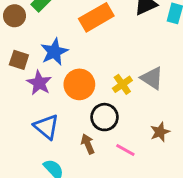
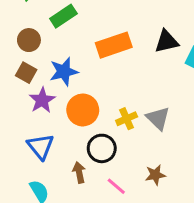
brown circle: (15, 16) -> (29, 40), moved

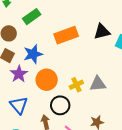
gray triangle: (158, 118) -> (98, 84), turned -48

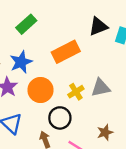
green rectangle: (32, 17) -> (26, 24), moved
orange rectangle: (66, 35) -> (66, 52), moved

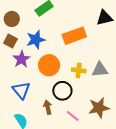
yellow cross: (76, 92) -> (79, 70), turned 32
brown star: (105, 132) -> (99, 108), size x1.5

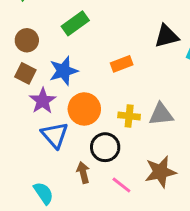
orange rectangle: (74, 36) -> (122, 64), size x0.6
blue triangle: (21, 90) -> (55, 135), moved

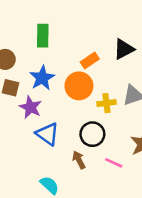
green rectangle: (75, 23) -> (43, 36), turned -40
black triangle: (167, 36) -> (124, 49), moved
orange circle: (84, 109) -> (79, 86), moved

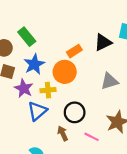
green rectangle: (43, 36) -> (27, 37), moved, turned -42
yellow cross: (106, 103) -> (48, 90), moved
blue triangle: (47, 134) -> (37, 111), turned 42

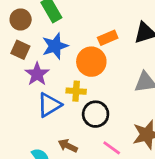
yellow cross: (48, 90) -> (76, 91), moved
brown arrow: (63, 133) -> (68, 146), moved, turned -48

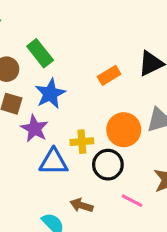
orange circle: (91, 62) -> (124, 130), moved
blue triangle: (49, 105) -> (54, 162), turned 40

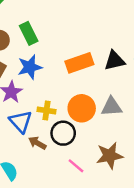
orange rectangle: (109, 75) -> (79, 63), size x1.5
blue triangle: (54, 162) -> (21, 122), turned 35
brown arrow: (82, 205) -> (37, 143), moved

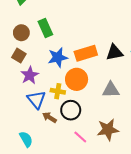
blue star: (30, 67) -> (58, 57), moved
orange circle: (82, 108) -> (77, 79), moved

